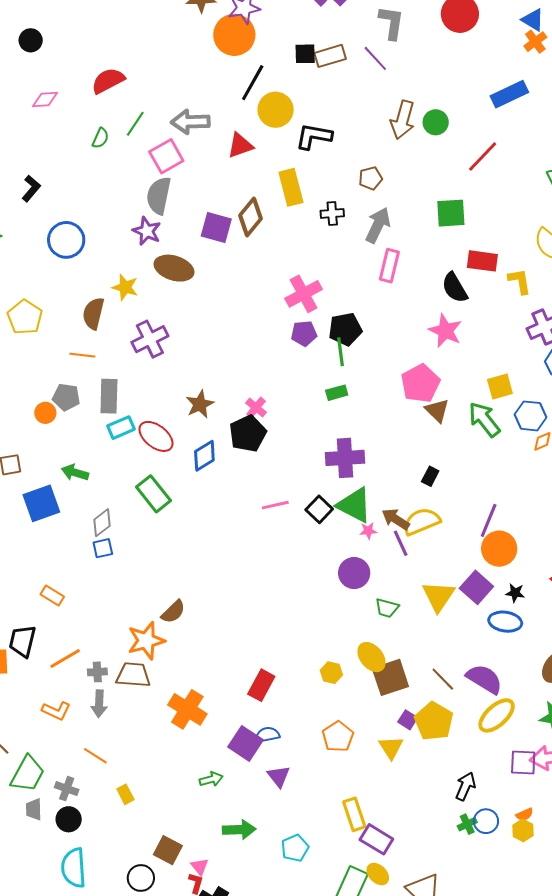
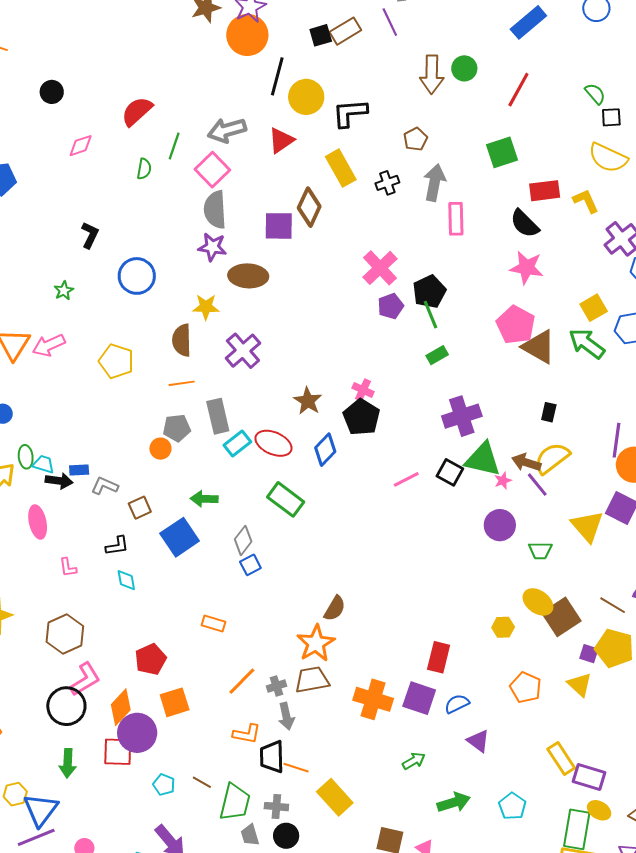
purple line: (375, 58) -> (390, 22), turned 32
brown triangle: (437, 410) -> (539, 347), size x1.4
black trapezoid: (22, 641) -> (272, 757), moved
purple square: (246, 743) -> (419, 698), moved
yellow rectangle: (125, 794) -> (335, 797), size x1.8

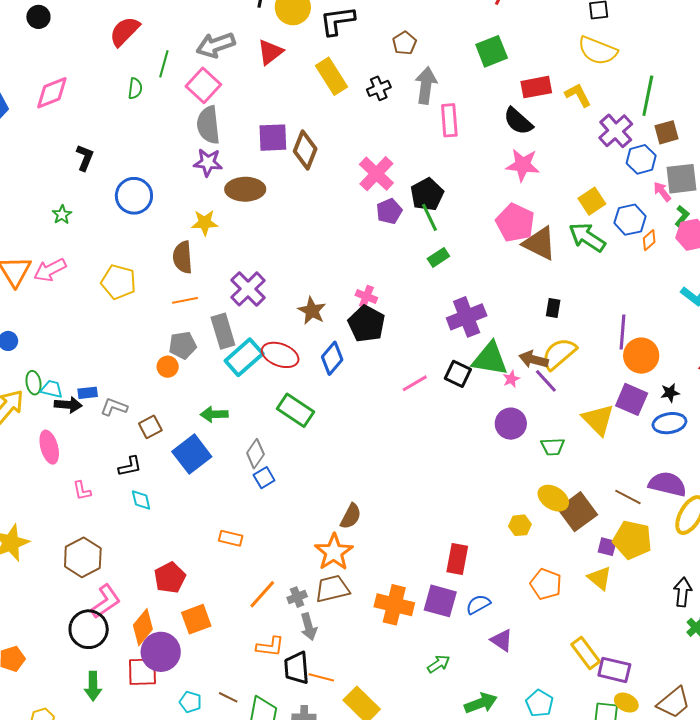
pink diamond: (81, 146) -> (52, 93), moved, size x1.4
brown diamond: (309, 207) -> (305, 150), moved
purple cross: (243, 351) -> (248, 289), moved
cyan rectangle: (237, 444) -> (244, 357), size x1.4

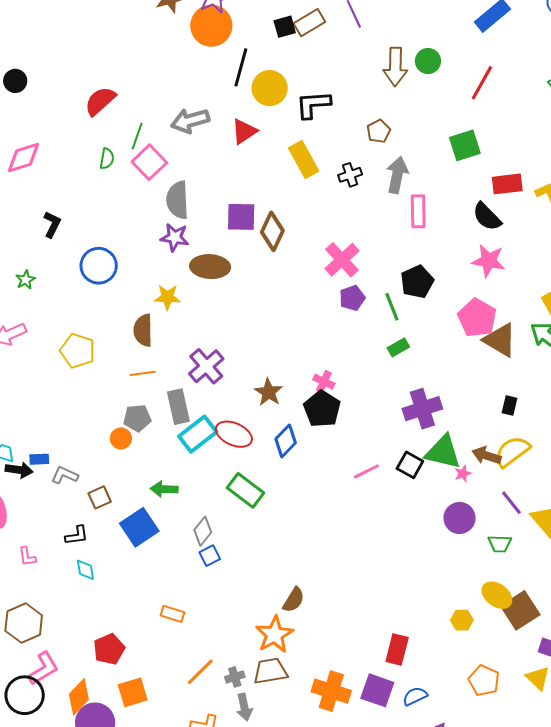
pink square: (203, 85) -> (149, 162), moved
black pentagon: (427, 194) -> (417, 282), moved
purple line: (546, 381) -> (511, 503), moved

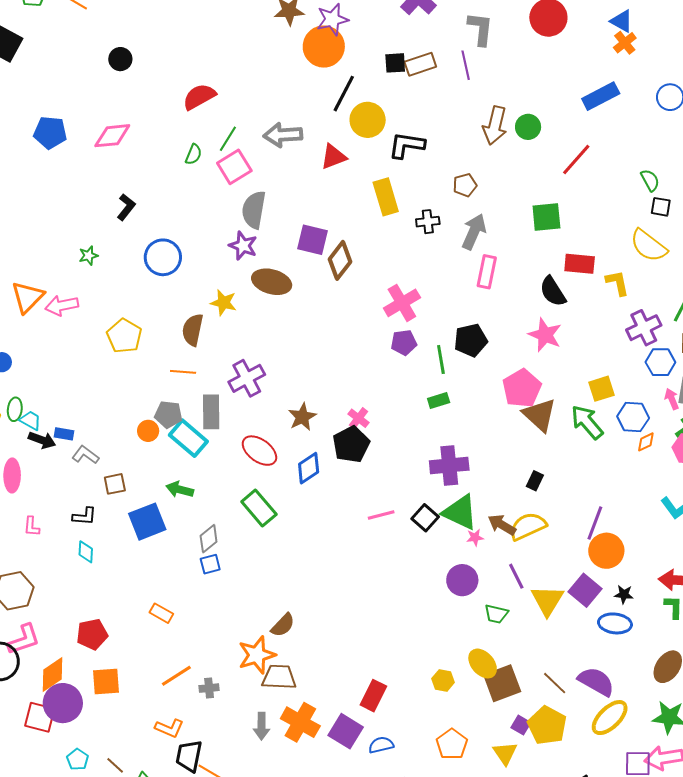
cyan rectangle: (198, 434) -> (188, 438), moved, turned 66
brown trapezoid: (270, 671) -> (279, 677), moved
gray arrow: (244, 707) -> (262, 726), moved

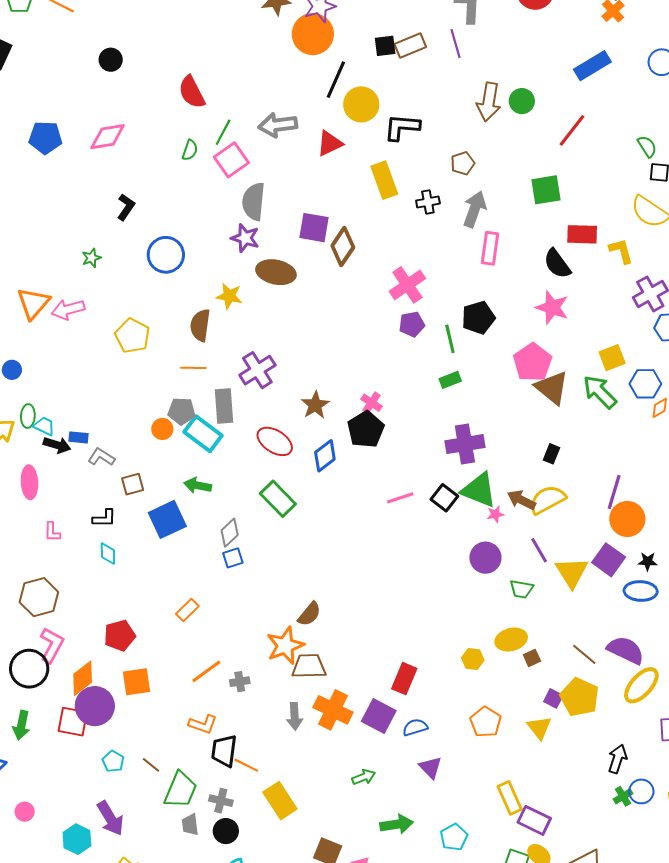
red semicircle: (199, 97) -> (192, 92), turned -84
orange rectangle: (161, 613) -> (187, 610), turned -70
pink L-shape: (24, 639) -> (52, 645), turned -39
yellow ellipse: (483, 664) -> (511, 640), turned -60
brown square: (502, 683) -> (532, 658), size x0.5

